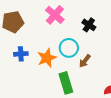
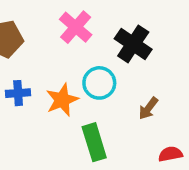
black cross: (89, 25) -> (133, 44), size x1.5
brown arrow: (85, 61) -> (148, 108), moved

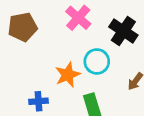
blue cross: (18, 93) -> (38, 101), moved

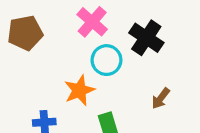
cyan circle: (97, 61) -> (106, 60), moved

